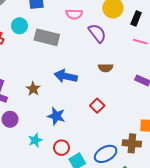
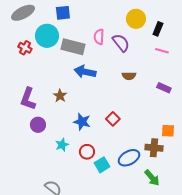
pink semicircle: (74, 14) -> (99, 37), moved, turned 91
cyan circle: (19, 26) -> (47, 36), size x1.5
blue arrow: (66, 76) -> (85, 72), moved
red square: (97, 106) -> (113, 119), moved

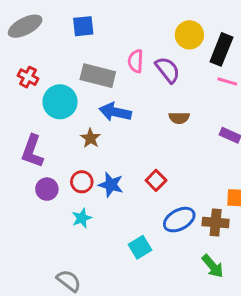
black rectangle: (158, 29) -> (221, 49), size x1.5
cyan circle: (47, 36) -> (60, 102), moved
brown star: (60, 96) -> (91, 138), moved
red circle: (87, 152) -> (82, 182), moved
blue ellipse: (129, 158) -> (179, 220), moved

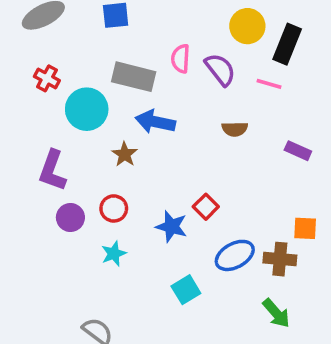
pink line: (227, 81) -> (269, 84), moved
blue star: (111, 185) -> (172, 227), moved

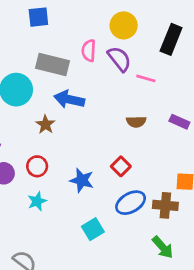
yellow circle: (247, 26) -> (124, 25), moved
pink line: (269, 84) -> (146, 78), moved
brown semicircle: (235, 129) -> (136, 122), moved
red square: (206, 207) -> (121, 166), moved

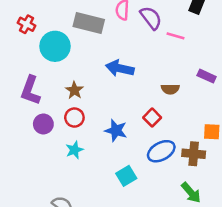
blue arrow: (69, 99) -> (120, 68), moved
brown semicircle: (136, 122) -> (170, 89), moved
brown star: (45, 124) -> (74, 90), moved

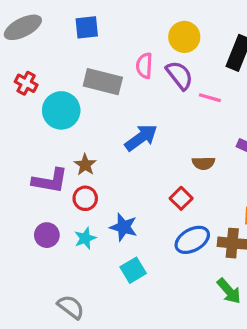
blue arrow: (120, 68) -> (141, 138), turned 132
purple L-shape: (30, 90) -> (50, 181), moved, turned -100
purple circle: (43, 124) -> (47, 235), moved
blue star: (116, 130) -> (124, 227), moved
cyan square: (126, 176) -> (133, 270), moved

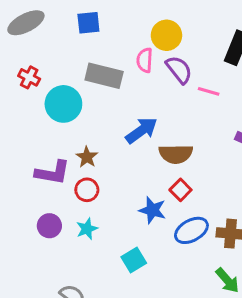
yellow circle: (184, 37) -> (166, 35), moved
brown semicircle: (203, 163) -> (176, 154), moved, size x1.5
blue star: (124, 227) -> (152, 210), moved

